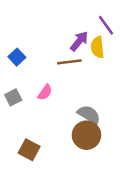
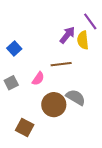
brown line: (69, 62) -> (61, 64), moved
brown circle: (86, 135) -> (54, 105), moved

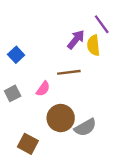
gray semicircle: (76, 97) -> (85, 127), moved, turned 120

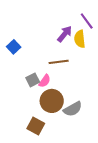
pink semicircle: (43, 89) -> (45, 81), moved
gray square: (13, 93) -> (33, 80), moved
brown square: (28, 144) -> (36, 126), moved

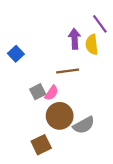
purple arrow: (65, 34) -> (75, 39), turned -42
brown square: (36, 126) -> (41, 145), turned 36

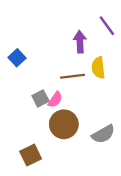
yellow semicircle: (92, 45) -> (98, 68), moved
gray semicircle: (84, 125) -> (103, 134), moved
brown square: (41, 145) -> (31, 155), moved

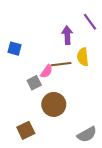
blue square: (17, 58) -> (14, 49), turned -32
pink semicircle: (55, 100) -> (47, 71), moved
gray semicircle: (103, 134) -> (87, 134), moved

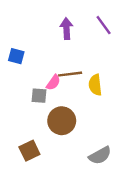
purple arrow: (67, 35) -> (67, 29), moved
yellow semicircle: (83, 57) -> (95, 85), moved
gray square: (34, 83) -> (39, 96), turned 32

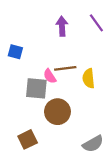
pink semicircle: (53, 82) -> (50, 76), turned 112
gray square: (39, 96) -> (36, 88), size x1.5

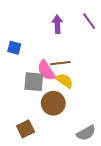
pink semicircle: (50, 76) -> (46, 70), size x1.5
yellow semicircle: (89, 78) -> (65, 81), moved, turned 132

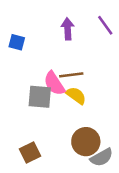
blue square: (14, 48) -> (17, 42), moved
brown circle: (53, 103) -> (86, 142), moved

